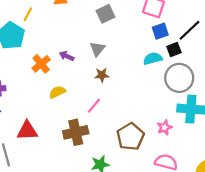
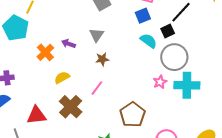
blue square: (160, 31) -> (143, 16), moved
cyan semicircle: (153, 59) -> (149, 41), turned 54
pink star: (165, 127) -> (160, 82), moved
brown cross: (76, 132) -> (71, 107), moved, turned -30

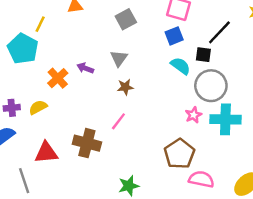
black square: (168, 31) -> (203, 55), turned 32
yellow semicircle: (62, 78) -> (38, 107), moved
brown cross: (71, 107) -> (87, 143), turned -30
brown pentagon: (132, 115) -> (179, 154), moved

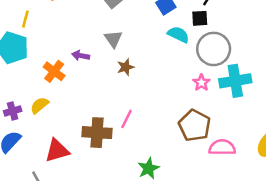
pink line: (118, 121) -> (126, 119), moved

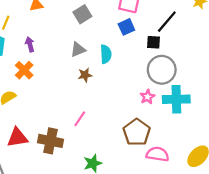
cyan semicircle: (178, 35) -> (106, 54), moved, turned 54
gray triangle: (113, 39) -> (78, 50), turned 35
purple arrow: (81, 56) -> (30, 44), moved, turned 56
brown cross: (97, 133) -> (50, 141), moved

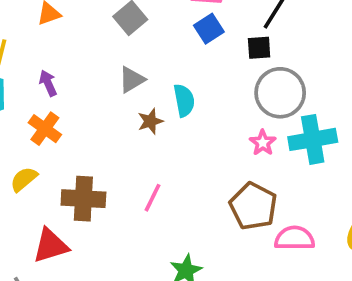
cyan semicircle: (106, 54) -> (184, 100), moved
brown cross: (50, 141) -> (83, 199), moved

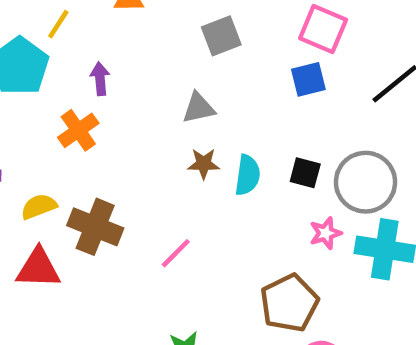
black square: (259, 48) -> (305, 173), moved
cyan semicircle: (184, 100) -> (248, 175), moved
yellow semicircle: (24, 179) -> (39, 207), moved

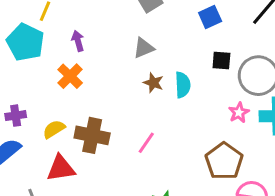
brown star: (204, 164) -> (153, 83), turned 30
black square: (305, 173) -> (221, 61), moved

